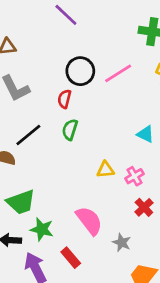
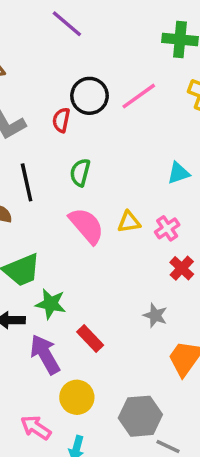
red semicircle: (64, 99) -> (61, 120), moved
cyan triangle: (145, 134) -> (179, 173), turned -42
black line: (28, 135) -> (27, 182), turned -60
pink semicircle: (89, 221) -> (87, 226), moved

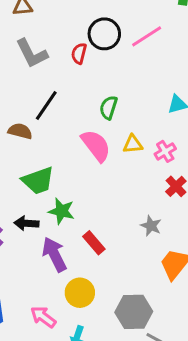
green semicircle: (80, 172) -> (108, 108), moved
black line: (27, 182) -> (46, 106), turned 44

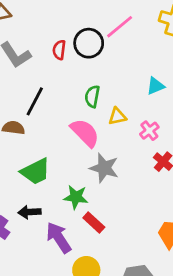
black circle: (104, 34) -> (89, 43), moved
yellow triangle: (133, 144) -> (117, 116), moved
green star: (62, 211) -> (76, 197), moved
gray star: (151, 226) -> (104, 168), moved, size x1.5

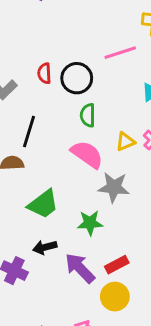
pink line: (120, 27) -> (120, 53), moved, turned 32
black circle: (89, 43) -> (77, 78), moved
yellow triangle: (117, 116) -> (125, 142), moved
red rectangle: (94, 223) -> (117, 265), moved, turned -60

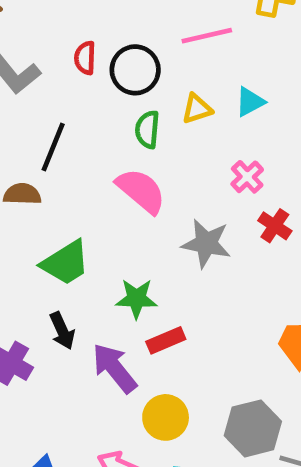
yellow triangle: (125, 142) -> (197, 109), moved
gray star: (114, 187) -> (206, 243), moved
black arrow: (45, 247) -> (62, 331), turned -105
red rectangle: (117, 265) -> (166, 340), moved

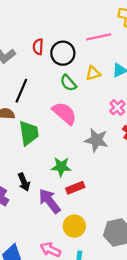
green semicircle: (147, 130) -> (68, 83), turned -48
green trapezoid: (66, 263) -> (29, 133), moved, turned -68

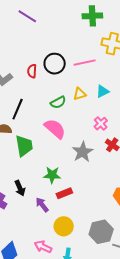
black circle: (63, 53) -> (55, 64), moved
green semicircle: (68, 83) -> (58, 102), turned -77
gray star: (96, 140) -> (83, 152), turned 30
purple arrow: (49, 201) -> (42, 205), size x0.7

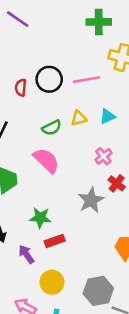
gray star: (83, 152) -> (91, 200), moved

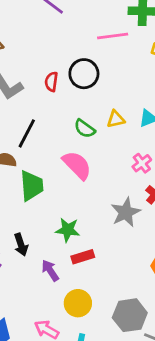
pink line: (87, 80) -> (113, 36), moved
green semicircle: (52, 128) -> (85, 129), turned 60

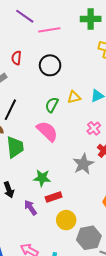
pink line: (113, 36) -> (49, 30), moved
red semicircle: (51, 82) -> (16, 58), moved
green semicircle: (85, 129) -> (52, 105), turned 84
yellow circle: (78, 303) -> (66, 220), moved

